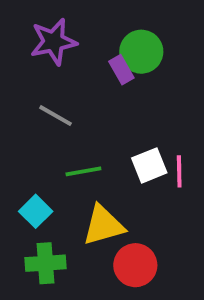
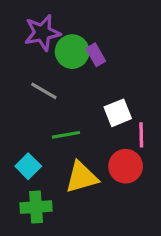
green circle: (141, 52) -> (72, 52), moved
white square: (149, 165) -> (118, 113), moved
red circle: (135, 265) -> (126, 166), moved

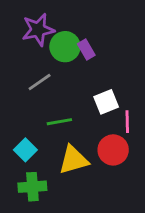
gray line: (44, 91) -> (40, 82), turned -65

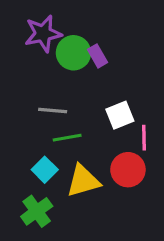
gray line: (40, 82) -> (53, 110), moved, turned 40
cyan square: (25, 150) -> (45, 170), moved
green cross: (32, 187) -> (37, 211), turned -32

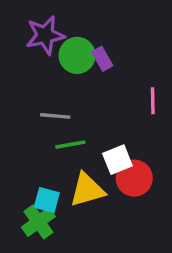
white square: (120, 115) -> (117, 160), moved
pink line: (144, 138) -> (153, 101), moved
cyan square: (45, 170) -> (47, 200), moved, turned -30

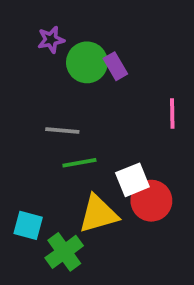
purple star: (45, 35) -> (51, 40), size x0.6
cyan square: (47, 200) -> (28, 225), moved
green cross: (38, 222) -> (64, 252), moved

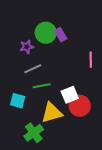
purple star: (51, 40) -> (27, 47), moved
gray line: (62, 131) -> (33, 69), turned -30
cyan square: (28, 225) -> (18, 101), moved

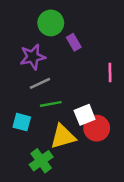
green circle: (46, 33) -> (51, 23), moved
purple star: (27, 47) -> (33, 57), size x1.5

